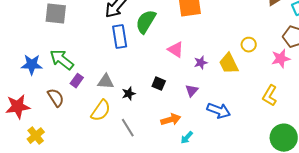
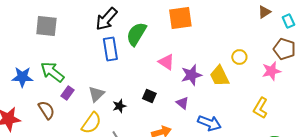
purple star: (201, 63) -> (191, 75), size x1.5
gray triangle: (106, 82) -> (96, 94), turned -48
purple triangle: (192, 91) -> (182, 103), turned -32

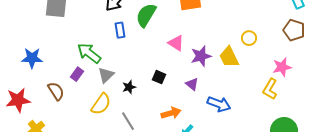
blue rectangle: (110, 49) -> (120, 30), size x0.7
pink star: (271, 71) -> (282, 67), moved
green arrow: (52, 72) -> (89, 53), moved

